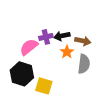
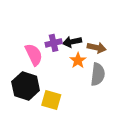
pink semicircle: (29, 47) -> (34, 55), turned 102

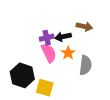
brown arrow: (97, 48) -> (84, 26), moved
pink semicircle: (34, 55) -> (49, 53), moved

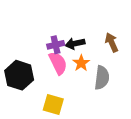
brown arrow: (84, 26) -> (112, 42), moved, turned -126
black hexagon: (22, 75) -> (19, 75), moved

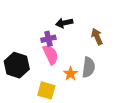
black arrow: (75, 44) -> (64, 23), moved
orange star: (81, 63) -> (71, 74), moved

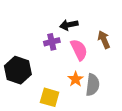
pink semicircle: (51, 55) -> (79, 50), moved
gray semicircle: (89, 67) -> (93, 85), moved

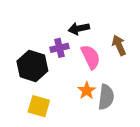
black hexagon: (18, 70) -> (32, 66), moved
yellow square: (50, 97) -> (39, 106), moved

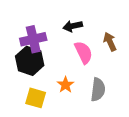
purple cross: (59, 48) -> (33, 39), moved, size x1.5
orange star: (87, 91) -> (66, 85), moved

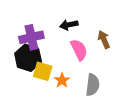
yellow square: (36, 98) -> (43, 71), moved

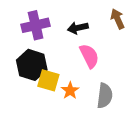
purple cross: (31, 37) -> (36, 25), moved
brown arrow: (104, 40) -> (117, 19), moved

